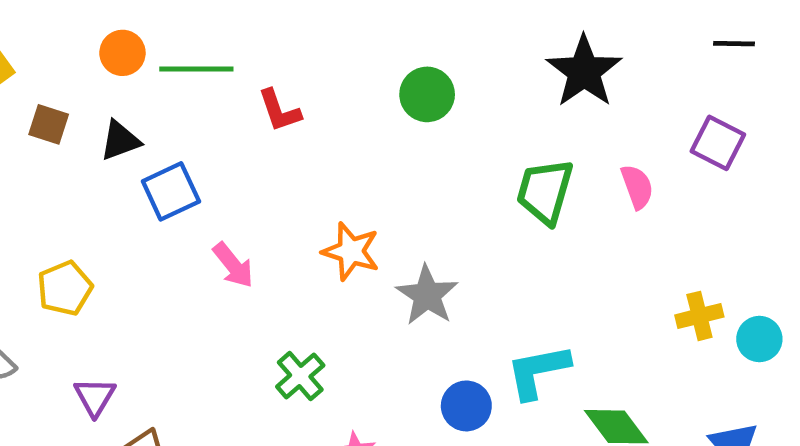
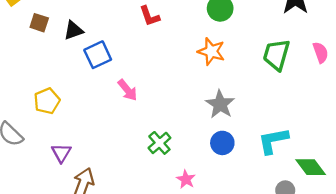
orange star: (351, 251) -> (211, 51), moved
blue circle: (466, 406) -> (222, 143), moved

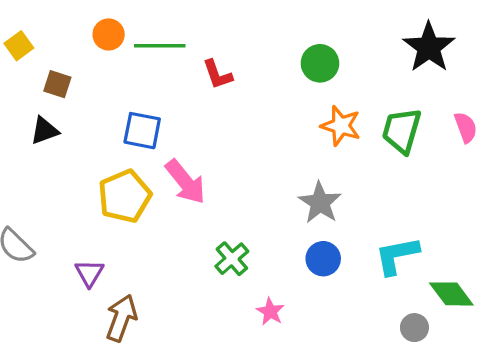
black triangle: (73, 30) -> (45, 131), moved
orange star: (211, 51) -> (341, 126), moved
blue square: (98, 55) -> (142, 131), turned 36
pink arrow: (127, 90) -> (185, 182), size x1.4
yellow pentagon: (47, 101) -> (125, 196), moved, size x1.4

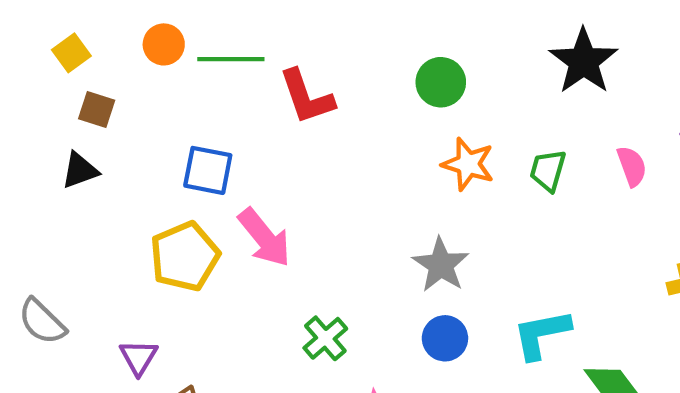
yellow square: (19, 46) -> (71, 53), moved
red L-shape: (217, 75) -> (306, 97), size x1.4
green trapezoid: (402, 131) -> (548, 170), size x0.7

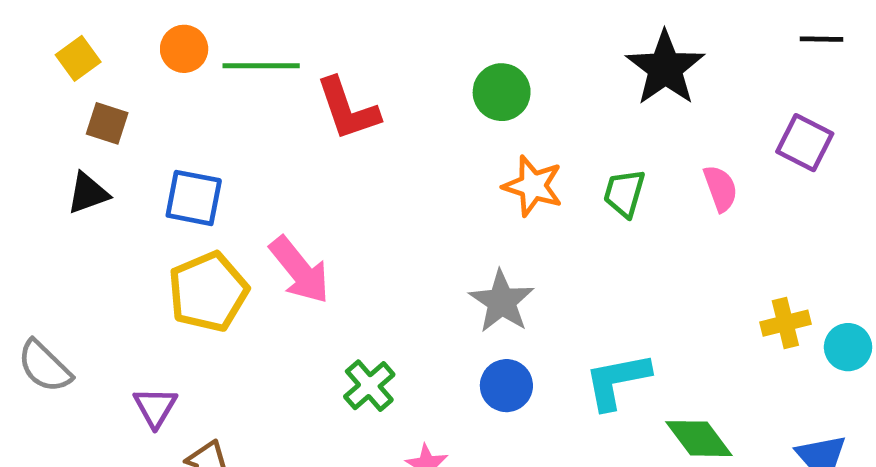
blue square: (208, 170) -> (194, 198), moved

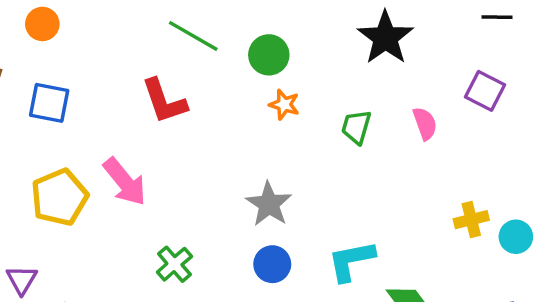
green line: (261, 66) -> (193, 36), moved, turned 30
red L-shape: (348, 109) -> (164, 101), moved
orange star: (533, 186) -> (284, 105), moved, size x0.7
blue square: (194, 198) -> (49, 103), moved

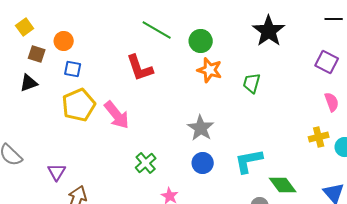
orange circle: (42, 24) -> (64, 41), moved
blue square: (49, 103) -> (73, 69), size x0.7
orange star: (284, 105) -> (210, 70), size x1.4
pink semicircle: (425, 123) -> (332, 102), moved
yellow pentagon: (59, 197) -> (79, 105), moved

